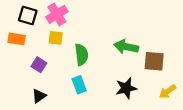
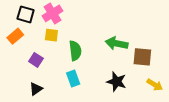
orange rectangle: (17, 39) -> (15, 36), turned -49
black star: (126, 88) -> (117, 82), turned 30
yellow arrow: (168, 92) -> (155, 85), turned -112

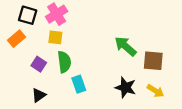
green arrow: (117, 43) -> (125, 46), turned 30
green semicircle: (75, 51) -> (64, 62), moved
yellow arrow: (155, 85) -> (156, 91), moved

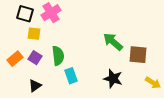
yellow square: (55, 37) -> (34, 34), moved
orange rectangle: (16, 39) -> (15, 59), moved
yellow arrow: (156, 91) -> (153, 83), moved

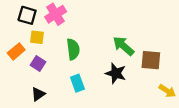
green semicircle: (58, 56) -> (73, 49), moved
orange rectangle: (15, 59) -> (16, 51), moved
black star: (113, 79) -> (116, 73), moved

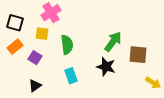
black square: (27, 15) -> (15, 23), moved
yellow square: (37, 37) -> (42, 34), moved
green arrow: (123, 46) -> (113, 42), turned 85

